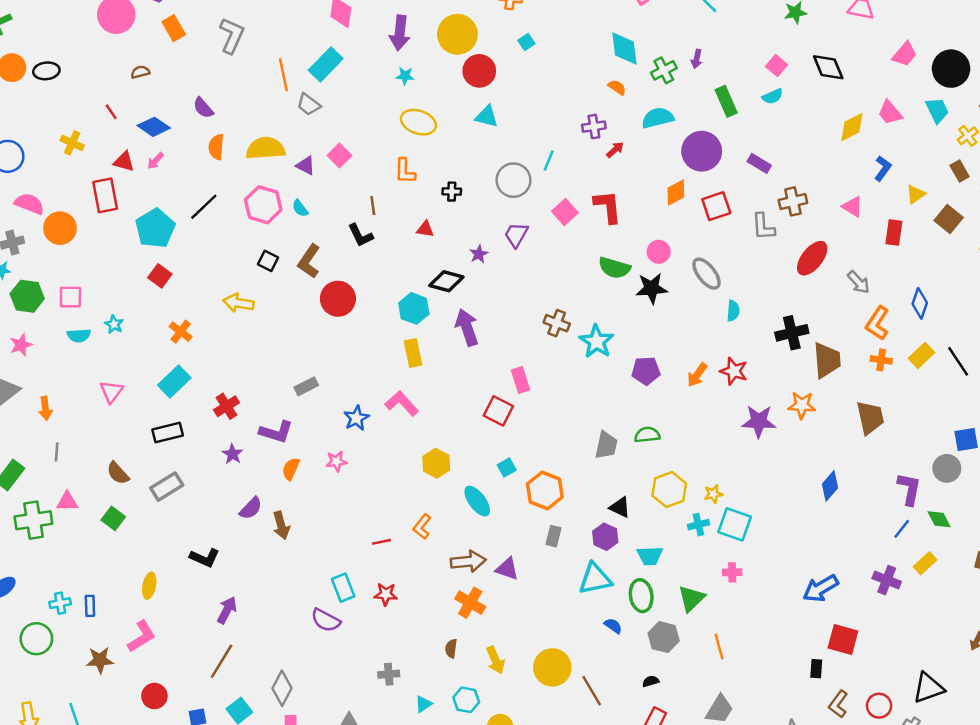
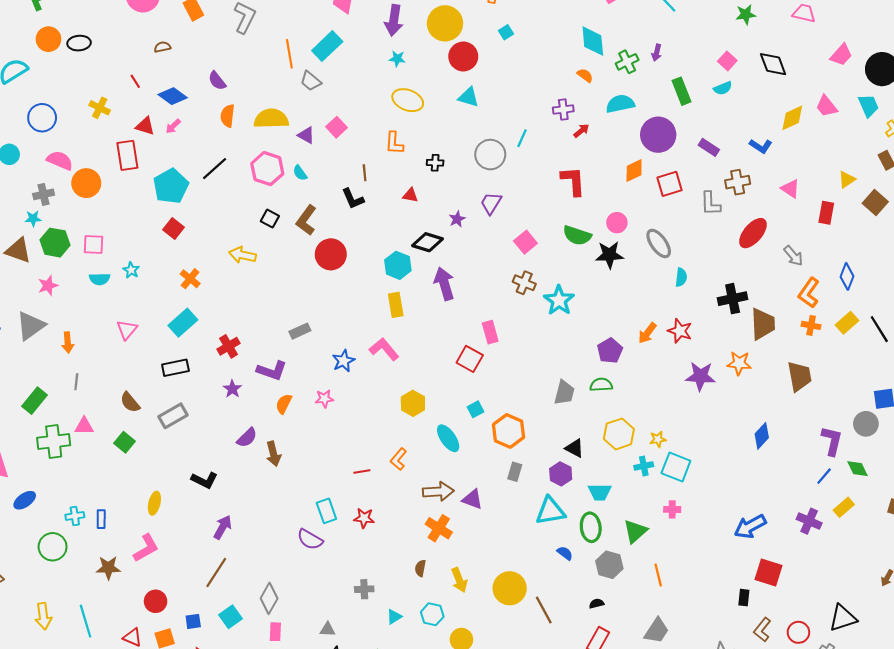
blue L-shape: (883, 168) -> (761, 146), moved, turned 85
pink square: (565, 212) -> (525, 242), moved
purple pentagon: (646, 371) -> (610, 351), moved, turned -30

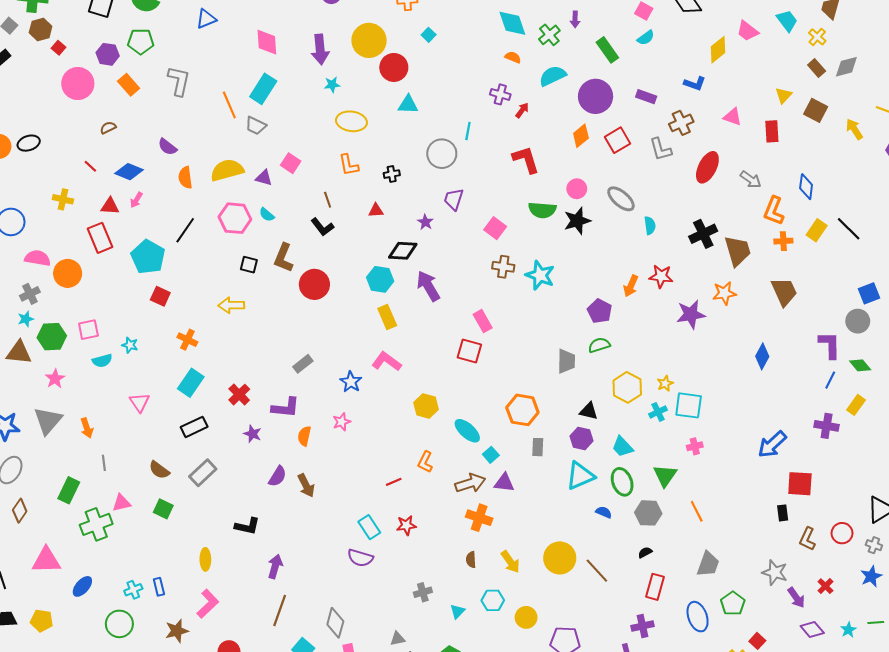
purple cross: (563, 109) -> (500, 94), turned 36
cyan square: (475, 409) -> (491, 455), moved
cyan trapezoid: (600, 492) -> (622, 447), turned 60

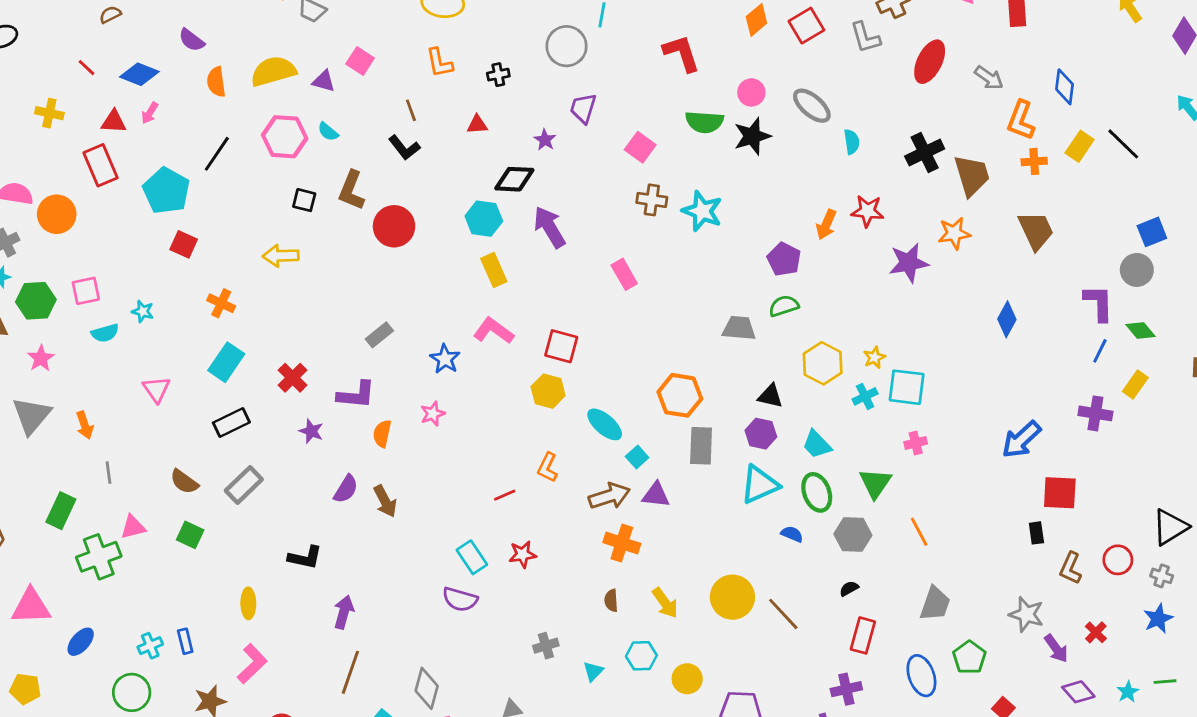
red square: (469, 351) -> (561, 346), moved
gray trapezoid: (566, 361) -> (739, 328), turned -85
gray rectangle: (538, 447) -> (701, 446), size x1.5

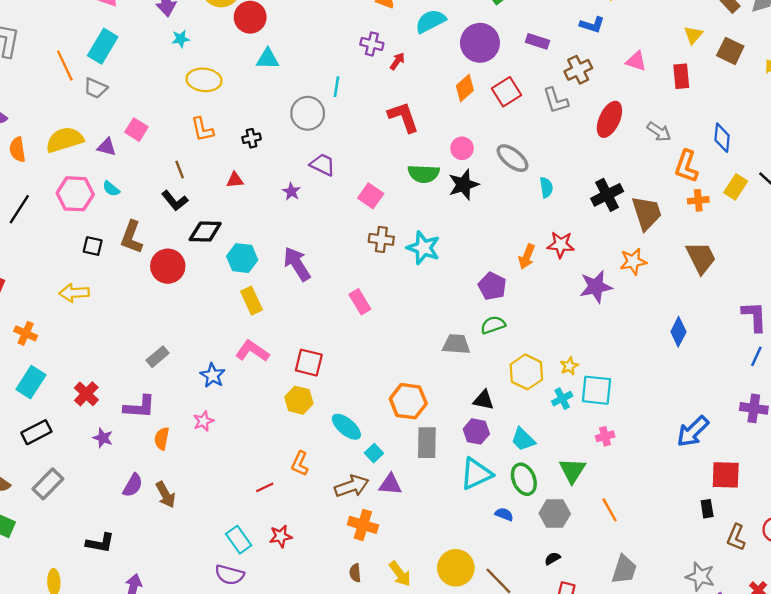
purple trapezoid: (583, 108) -> (323, 165), turned 100
black diamond: (514, 179) -> (205, 231), moved

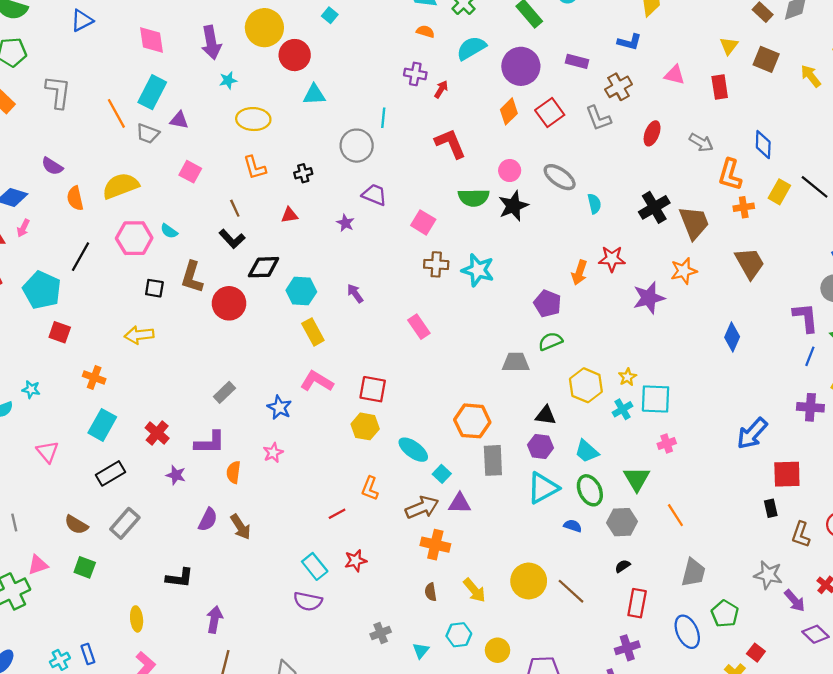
red ellipse: (609, 119) -> (652, 133), size x0.7
purple triangle: (107, 147) -> (179, 120), moved
purple arrow: (297, 264) -> (355, 293), size x0.6

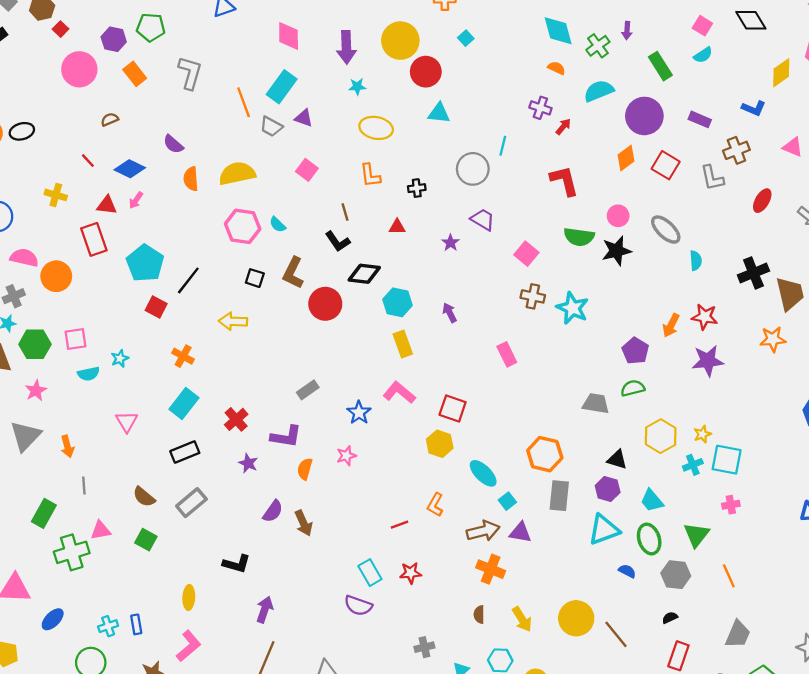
red square: (550, 113) -> (666, 165), turned -32
black line: (80, 257) -> (188, 280), moved
purple star: (649, 298) -> (708, 361), moved
cyan star: (31, 389) -> (120, 358), turned 30

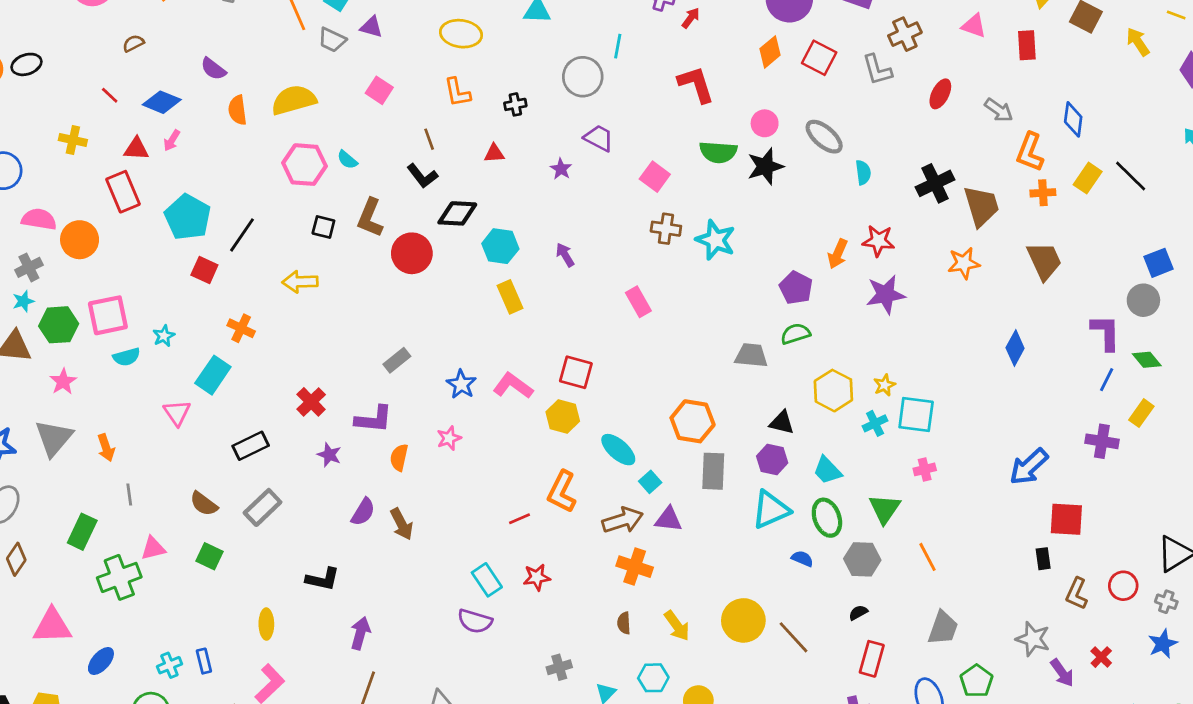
pink square: (75, 339) -> (108, 315), size x1.4
pink L-shape: (399, 393) -> (513, 386), moved
cyan rectangle: (184, 404) -> (213, 375), moved
orange L-shape: (435, 505) -> (562, 492), size x1.4

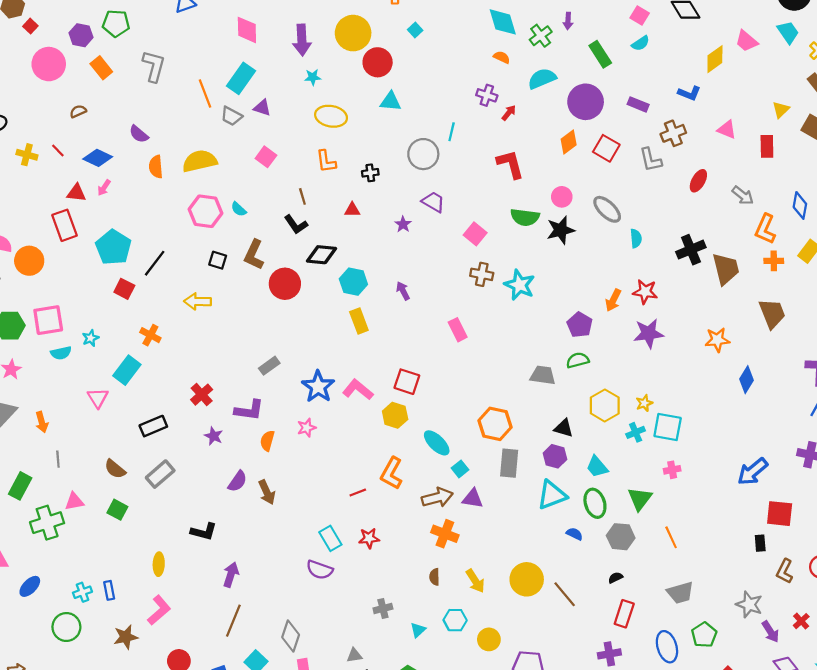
yellow cross: (73, 140) -> (27, 155), moved
orange star: (964, 263) -> (717, 340), moved
blue star: (461, 384) -> (318, 387), size x1.4
gray trapezoid: (943, 628) -> (680, 593), turned 52

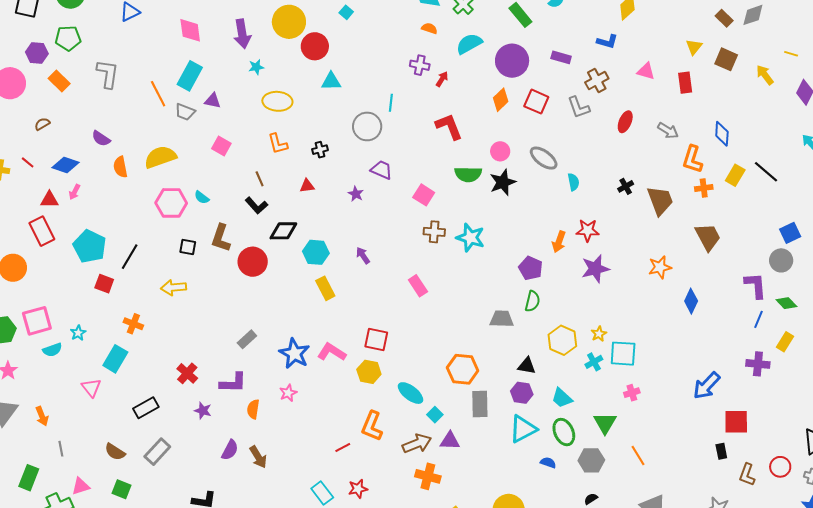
black cross: (691, 250) -> (626, 186), size x0.6
green semicircle: (578, 360) -> (532, 301), turned 125

